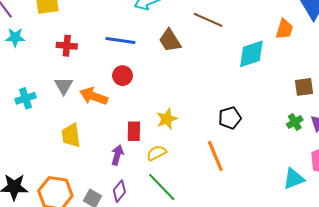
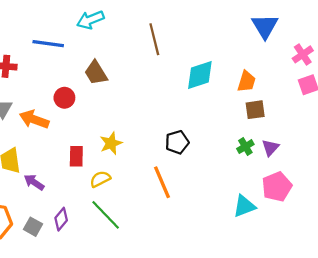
brown line: (208, 20) -> (154, 39), turned 52
orange trapezoid: (284, 29) -> (246, 82), moved
blue line: (120, 40) -> (48, 44), moved
brown trapezoid: (170, 40) -> (96, 73), moved
purple arrow: (117, 155) -> (34, 182), moved, turned -72

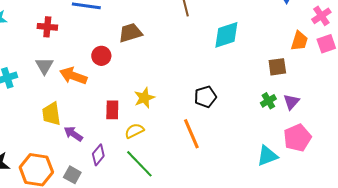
brown trapezoid: (96, 73) -> (130, 33), turned 105
orange trapezoid: (246, 82) -> (299, 41), moved
purple diamond: (61, 219) -> (98, 155), moved

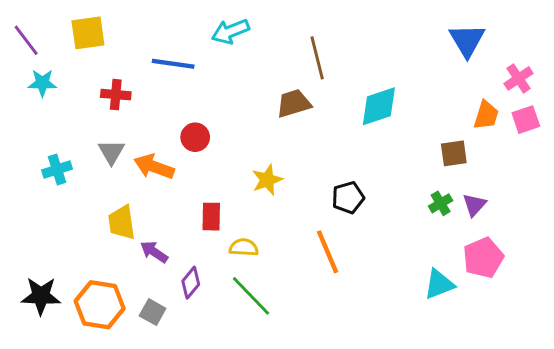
brown trapezoid: (130, 33) -> (294, 103), moved
yellow star: (144, 98) -> (267, 180), moved
yellow semicircle: (134, 131) -> (244, 247), turned 30

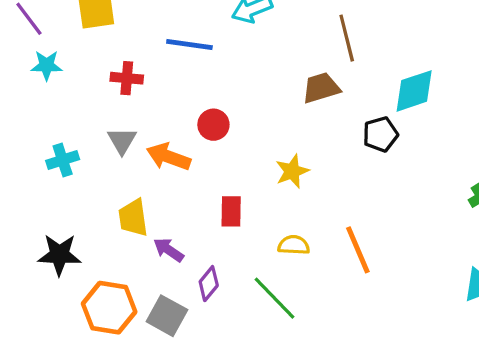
black pentagon: (348, 197) -> (380, 134), moved
yellow semicircle: (244, 247) -> (294, 245), moved
black star: (41, 296) -> (59, 255), moved
gray square: (153, 312) -> (167, 316), size x1.4

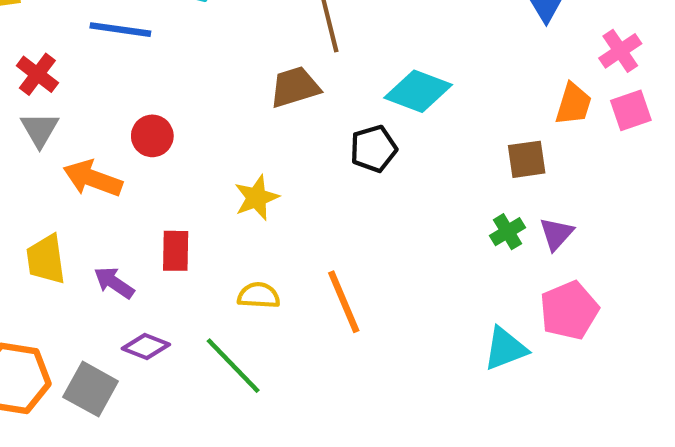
red cross: (127, 78) -> (37, 74), turned 32
cyan diamond: (414, 91) -> (418, 91), turned 39
gray triangle: (122, 141) -> (40, 130), moved
purple arrow: (169, 250) -> (114, 283), moved
purple diamond: (209, 284) -> (146, 347), turned 72

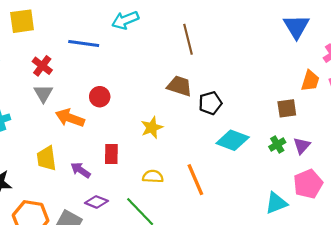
brown trapezoid: (295, 87) -> (179, 86), moved, turned 35
cyan diamond: (418, 91) -> (233, 140), moved

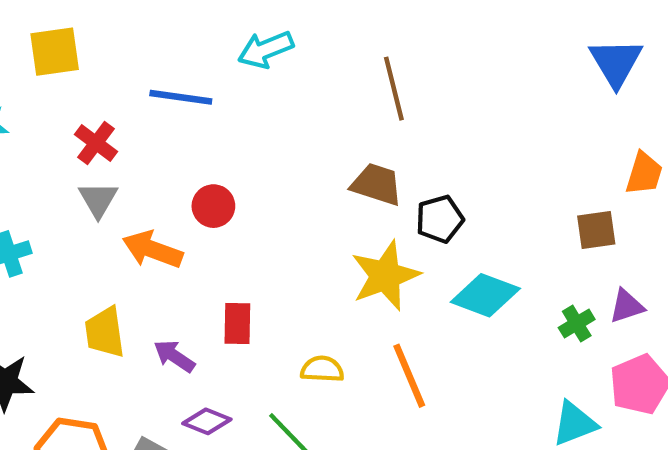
yellow star: (152, 128) -> (385, 276), moved, size x1.5
green cross: (277, 145) -> (577, 324), moved
purple triangle: (302, 146) -> (627, 306), turned 30

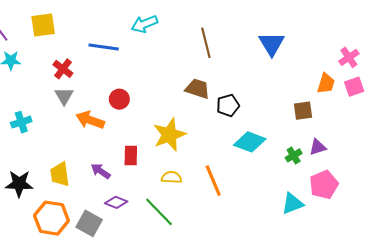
blue triangle: (616, 63) -> (272, 44), moved
yellow star: (385, 276) -> (169, 135), moved
yellow trapezoid: (105, 332) -> (60, 174), moved

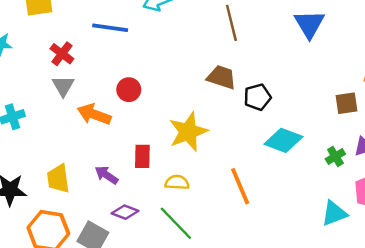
yellow semicircle: (171, 177) -> (177, 182), moved

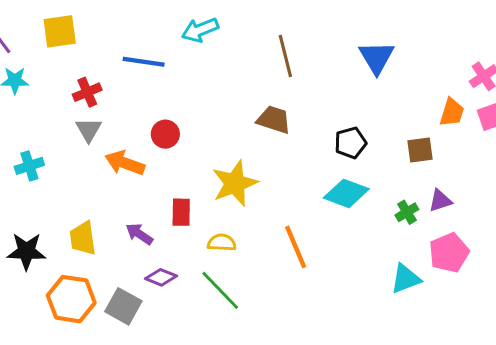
red cross: (62, 54) -> (87, 92), turned 30
black pentagon: (257, 97) -> (351, 143), moved

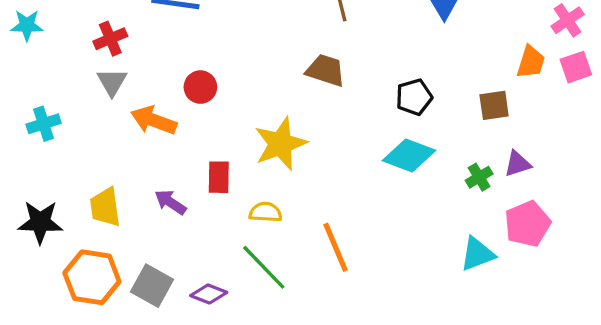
orange line: (296, 247) -> (336, 247), moved
purple diamond: (161, 277) -> (209, 294), moved

